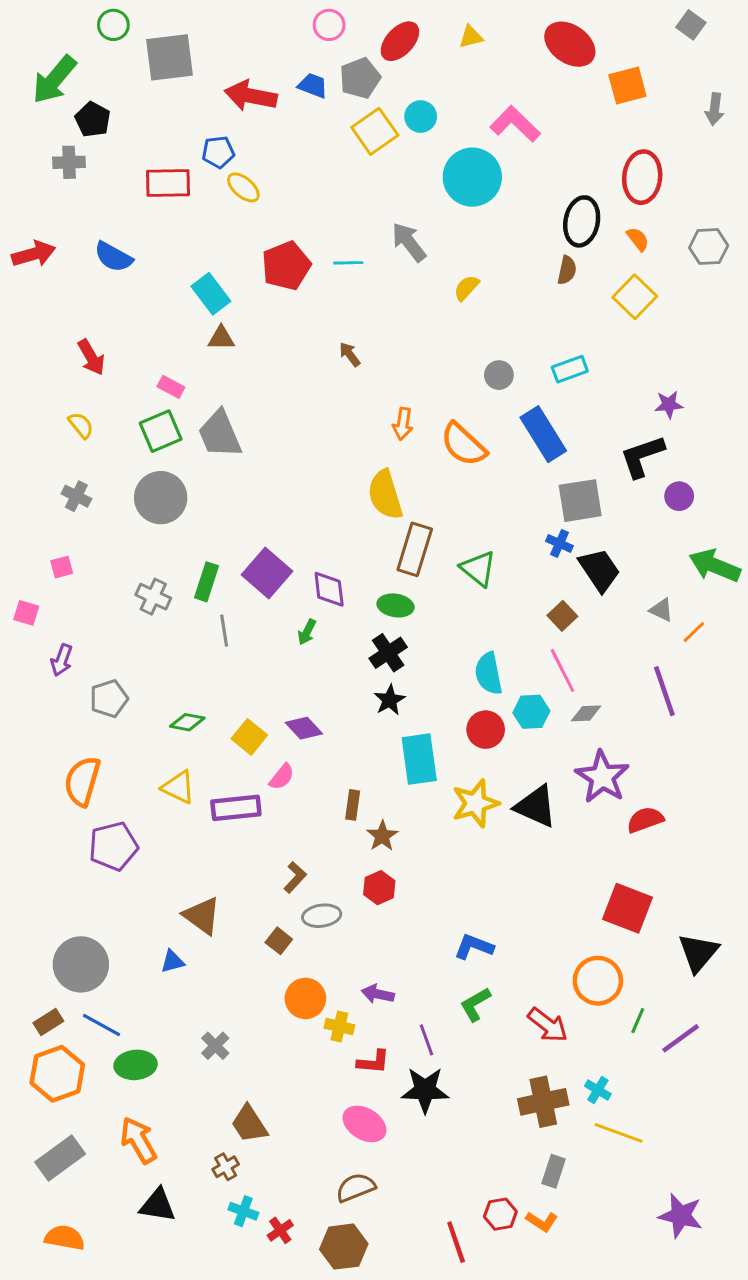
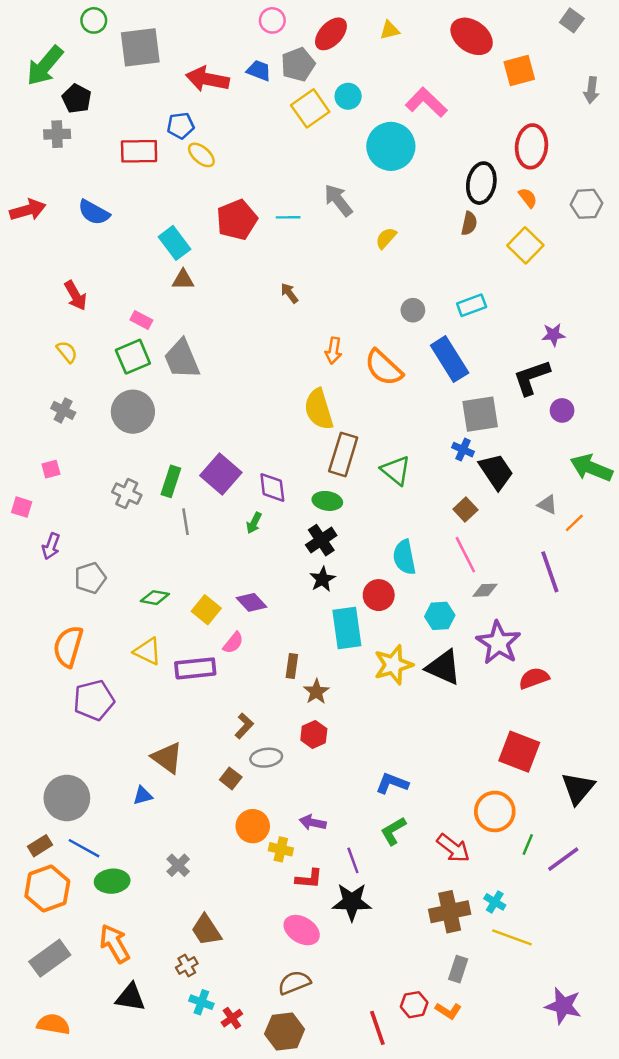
cyan hexagon: (531, 712) -> (440, 616), moved
red circle: (486, 730) -> (379, 595), moved

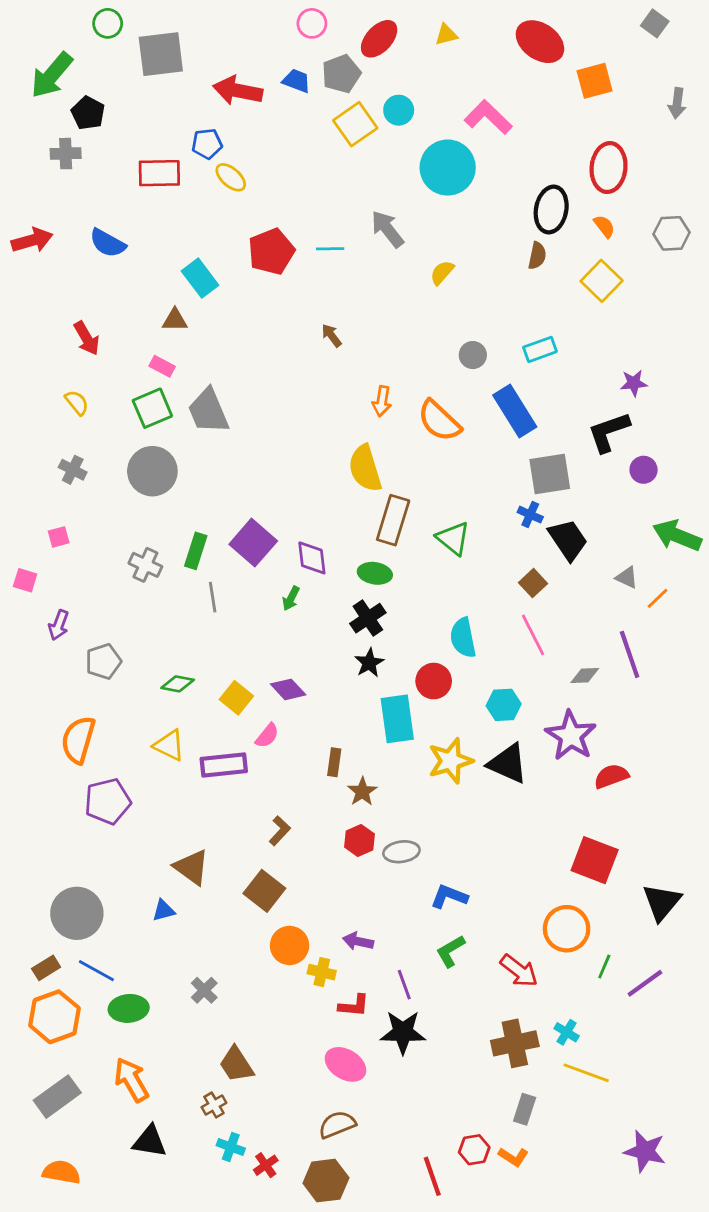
brown triangle: (183, 280) -> (175, 320), moved
gray diamond: (485, 590) -> (585, 675), moved
gray ellipse: (266, 758) -> (401, 852), moved
brown square: (231, 778) -> (264, 891), size x1.6

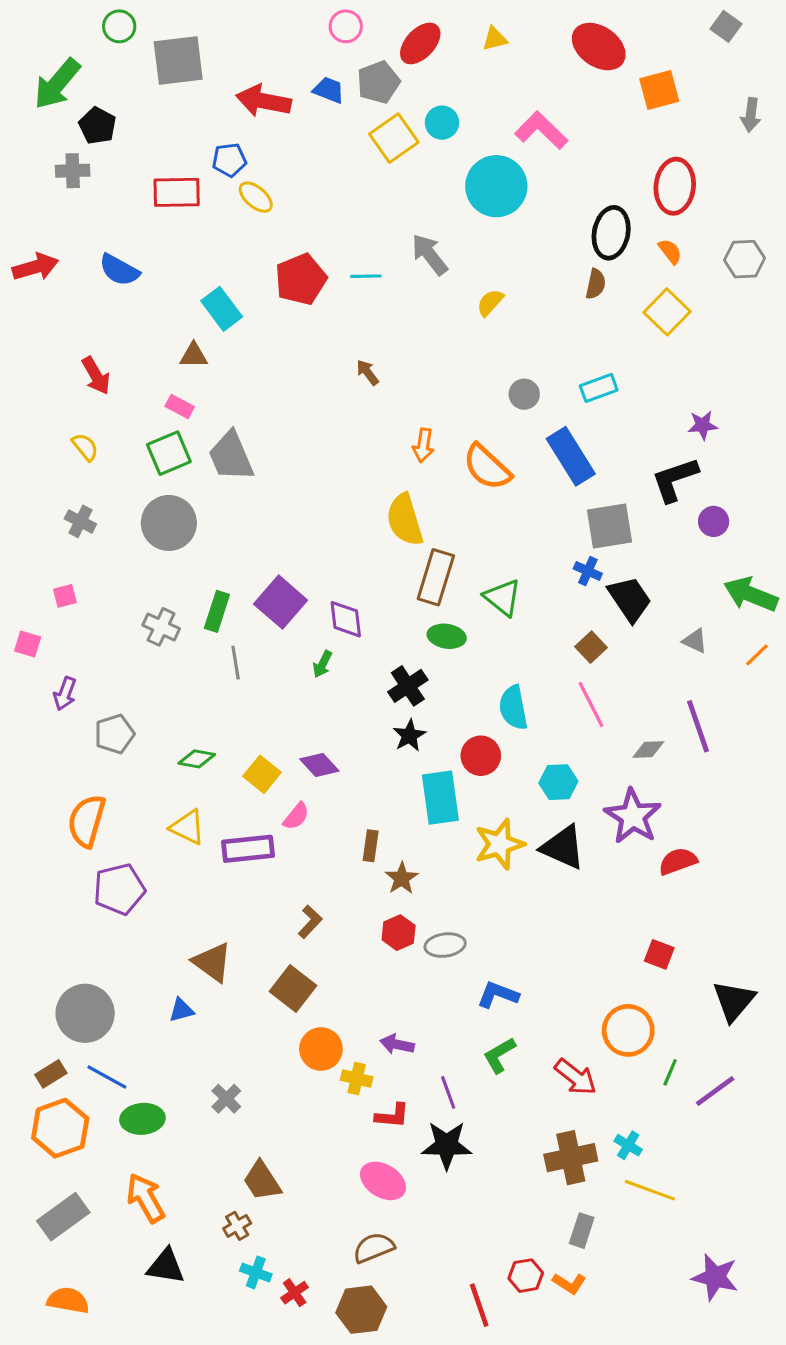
green ellipse: (375, 573) -> (447, 636), moved
orange line: (658, 598) -> (757, 655), moved
red square: (595, 860) -> (659, 954), size x0.6

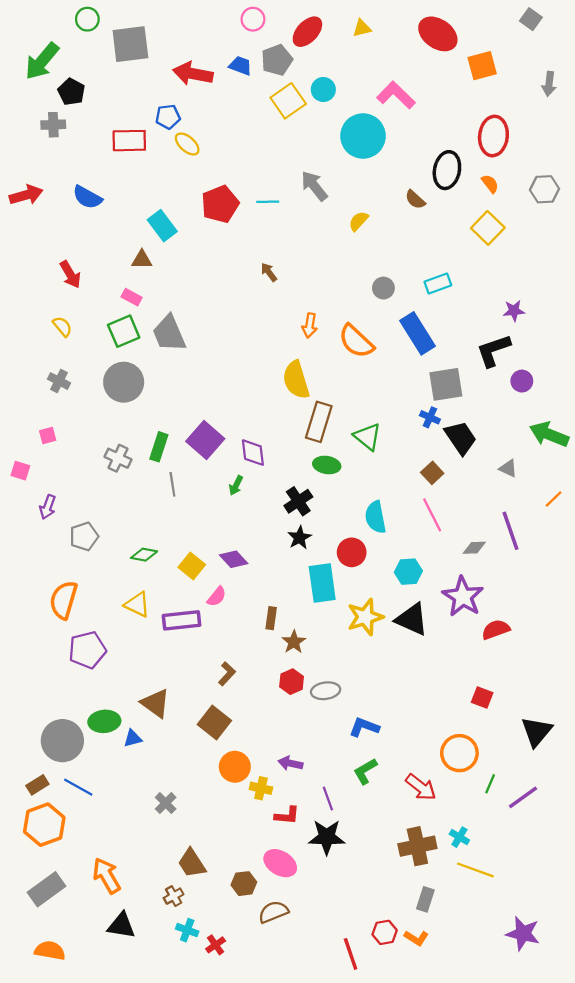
brown semicircle: (596, 284) -> (415, 200), moved, turned 120
orange line: (757, 655) -> (554, 499), moved
green ellipse: (142, 1119) -> (104, 721), moved
brown hexagon: (361, 1310) -> (244, 884), moved, size x0.7

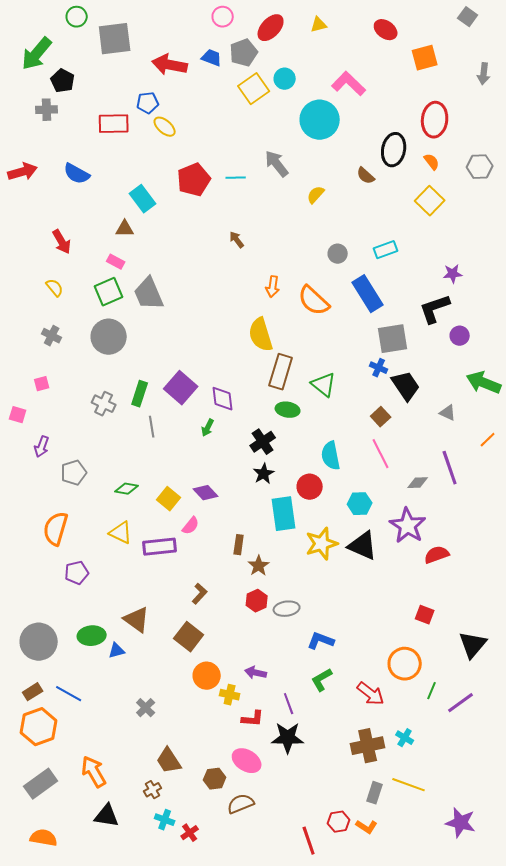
red ellipse: (438, 34) -> (386, 30), size x0.7
purple pentagon: (87, 650) -> (77, 573), size x0.7
gray circle: (62, 741) -> (39, 642), moved
yellow line: (475, 870) -> (409, 785), moved

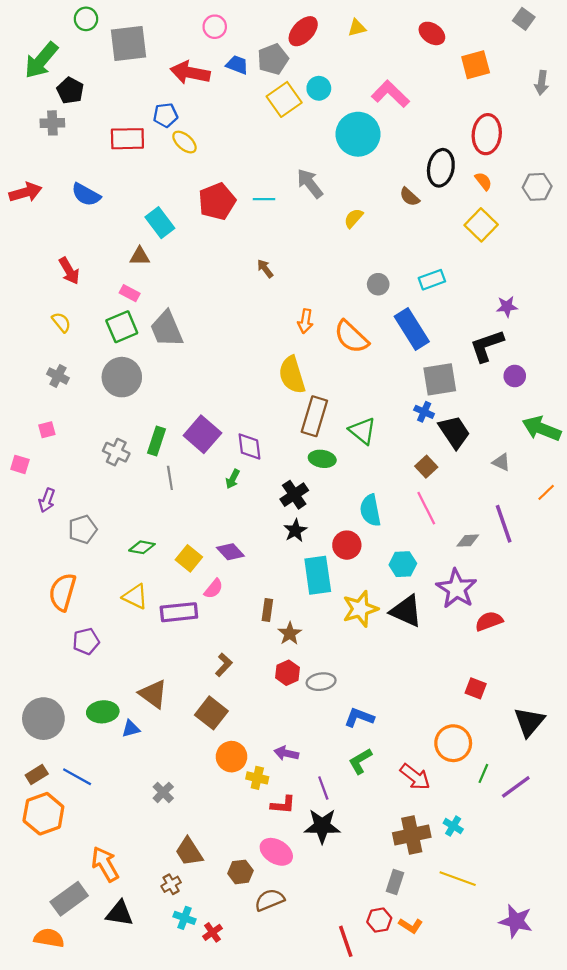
pink circle: (223, 17) -> (215, 27), moved
gray rectangle: (41, 784) -> (69, 899), moved
gray rectangle: (375, 793) -> (395, 882), moved

